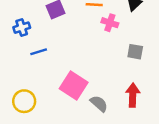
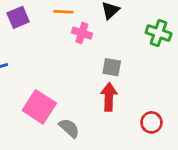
red arrow: (133, 95) -> (109, 97), moved

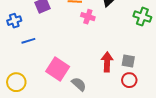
gray square: (112, 67) -> (128, 61), moved
red circle: (151, 122) -> (129, 80), moved

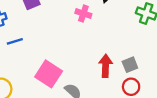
gray square: (128, 61) -> (130, 65), turned -32

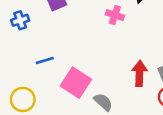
blue line: (15, 41) -> (45, 61), moved

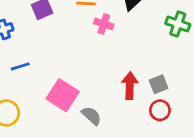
blue line: (45, 61) -> (20, 66), moved

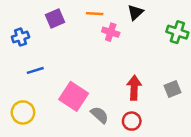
gray square: (159, 84) -> (172, 89), moved
red circle: (160, 110) -> (132, 121), moved

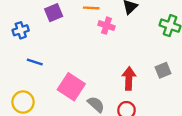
blue line: (35, 70) -> (35, 62), turned 35
gray square: (172, 89) -> (163, 70), moved

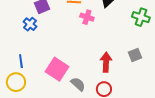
blue cross: (21, 30) -> (30, 24), moved, turned -32
blue line: (35, 62) -> (21, 61), moved, turned 64

